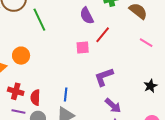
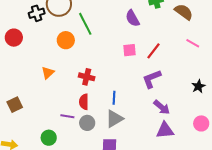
red line: (103, 35) -> (153, 51), moved
orange circle: (21, 56) -> (66, 40), moved
red cross: (16, 91) -> (87, 77), moved

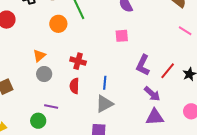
red line: (153, 51) -> (168, 71), moved
purple L-shape: (152, 79) -> (143, 65), turned -45
purple line: (67, 116) -> (51, 107), moved
gray circle: (87, 123) -> (44, 74), moved

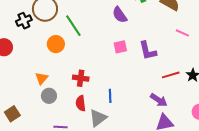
purple L-shape: (143, 65) -> (148, 51), moved, turned -30
red line: (168, 71) -> (171, 75), turned 42
gray triangle: (104, 104) -> (98, 118), moved

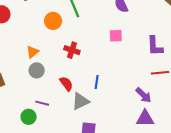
purple L-shape: (148, 51) -> (155, 46), moved
red cross: (81, 78) -> (72, 50), moved
red semicircle: (81, 103) -> (66, 84), turned 140

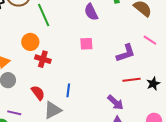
orange circle: (53, 21) -> (30, 42), moved
purple L-shape: (155, 46) -> (126, 53), turned -105

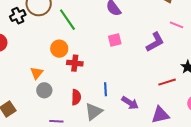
red line: (131, 80) -> (167, 82), moved
red semicircle: (38, 93) -> (76, 97), turned 49
purple arrow: (115, 102) -> (130, 103), moved

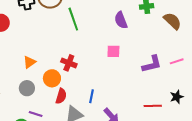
pink line: (176, 25) -> (177, 61), moved, turned -56
orange circle: (59, 49) -> (52, 78), moved
gray circle: (44, 90) -> (27, 88), moved

